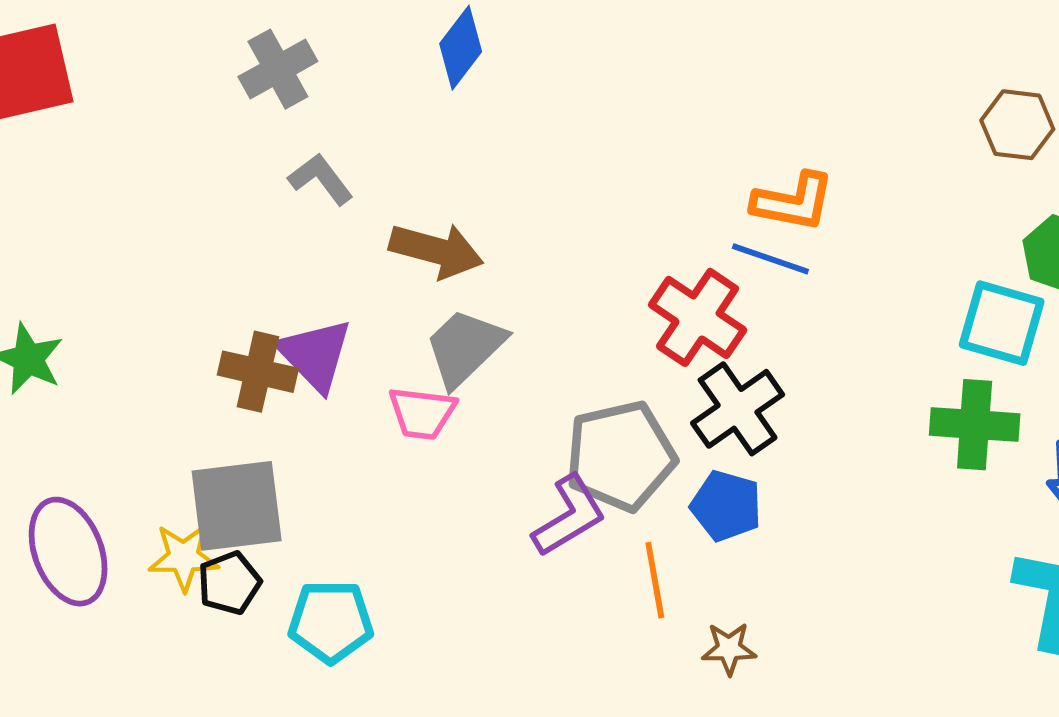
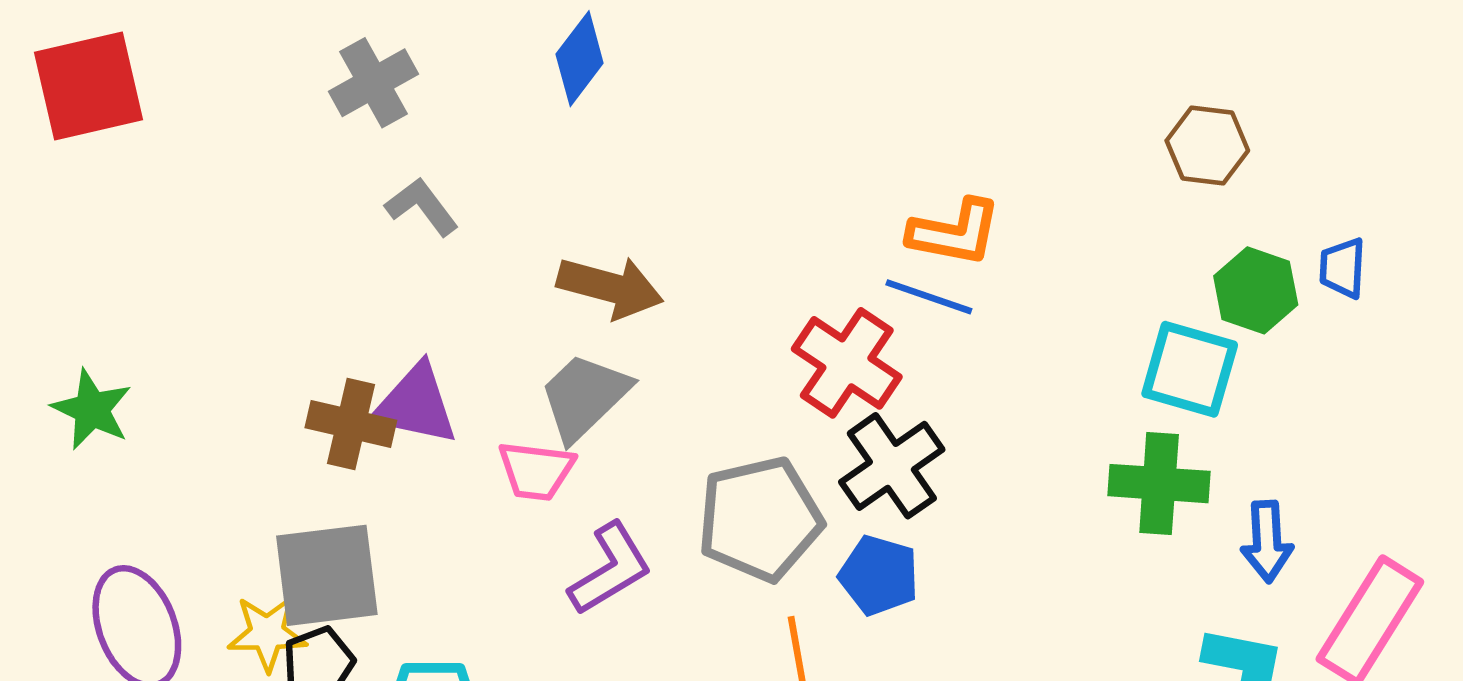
brown arrow: (436, 250) -> (610, 287), moved
purple triangle: (315, 355) -> (415, 405), turned -34
purple L-shape: (569, 516) -> (610, 569), moved

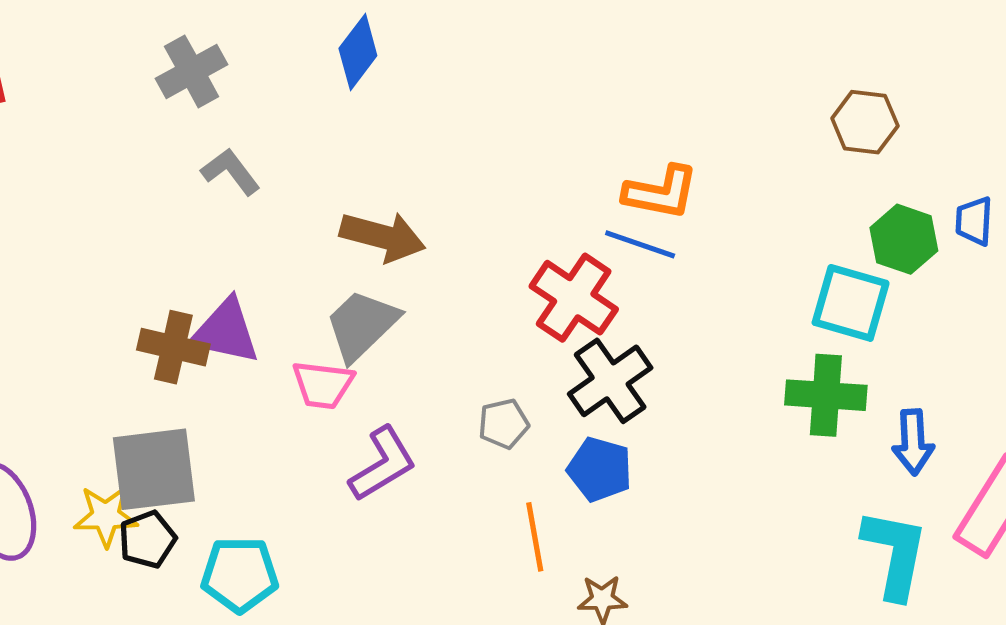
gray pentagon: (760, 519) -> (504, 424), size x0.5

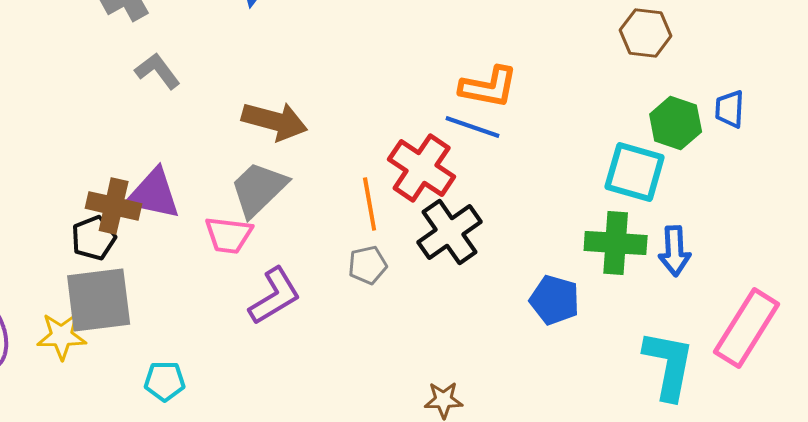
blue arrow: (913, 442) -> (675, 251), moved
blue pentagon: (600, 469) -> (555, 300), moved
orange line: (535, 537) -> (370, 204), moved
black pentagon: (147, 539) -> (94, 238), moved
cyan pentagon: (240, 575) -> (165, 381), size x0.7

